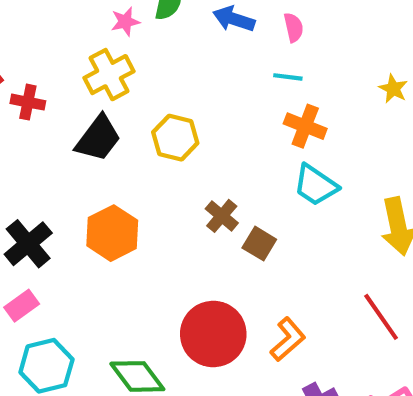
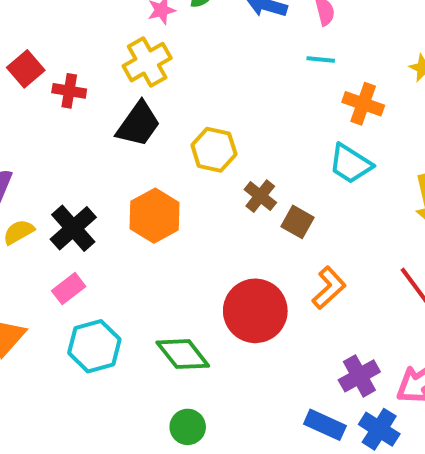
orange cross: (305, 126) -> (363, 104), moved
yellow hexagon: (175, 138) -> (214, 150), moved
orange L-shape: (288, 339) -> (329, 288), moved

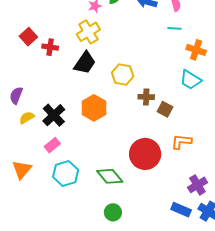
brown cross: (260, 196) -> (146, 97), turned -35
orange L-shape: (329, 288) -> (181, 142), turned -130

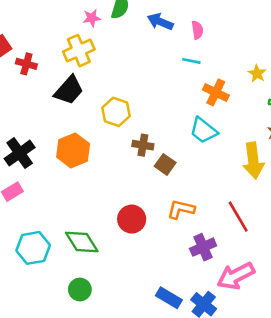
red circle: (145, 154) -> (132, 219), size x0.7
cyan hexagon: (66, 173) -> (33, 248), moved
purple cross: (197, 185) -> (203, 247), moved

